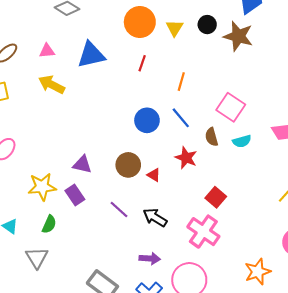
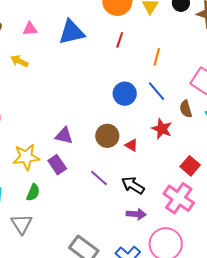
yellow arrow: (52, 85) -> (19, 61), moved, size x0.7
purple arrow: (150, 258) -> (136, 214), moved

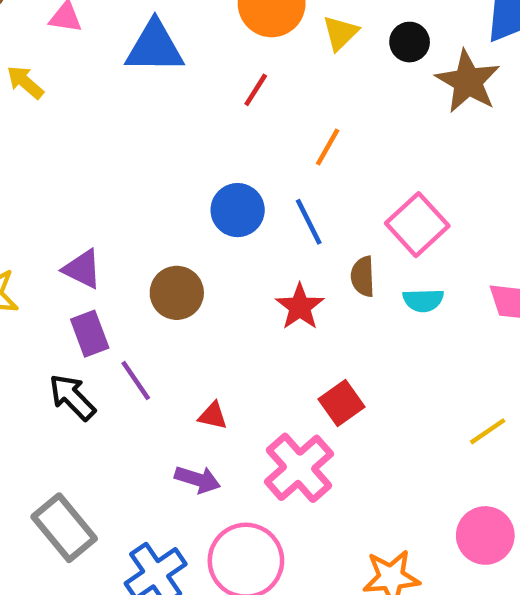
red triangle: (131, 145) -> (213, 416), moved, turned -32
purple rectangle: (57, 165) -> (90, 334), moved
black arrow: (133, 185) -> (72, 397), moved

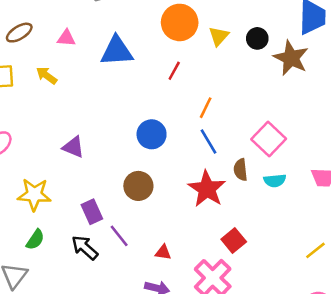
orange line: (328, 147) -> (206, 108), moved
blue circle: (238, 210) -> (152, 134), moved
purple triangle: (82, 269) -> (73, 147), moved
red star: (300, 307) -> (207, 189), size x1.4

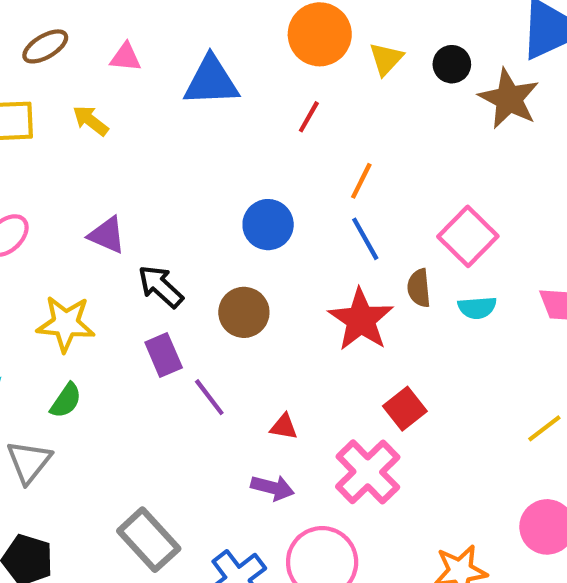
purple triangle: (73, 147) -> (107, 235), moved
black arrow: (85, 248) -> (161, 286), moved

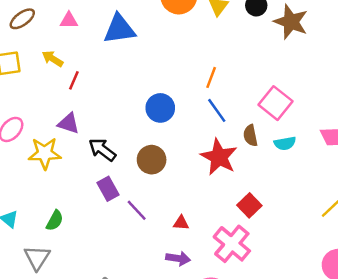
red line: (309, 117) -> (74, 80), moved
yellow star: (66, 324) -> (45, 153), moved

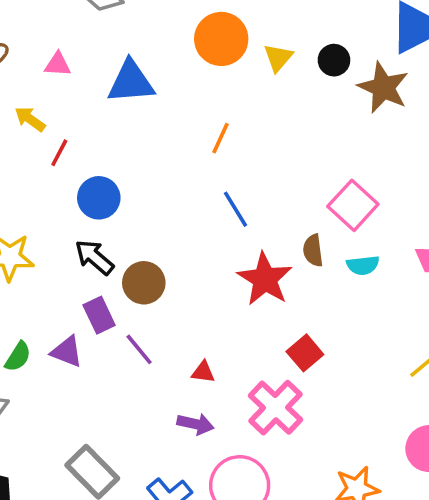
orange line: (211, 77) -> (221, 138), moved
blue circle: (160, 108) -> (99, 198), moved
blue line: (217, 110) -> (235, 209), moved
purple triangle: (69, 123) -> (67, 352), moved
brown circle: (152, 160) -> (144, 283), moved

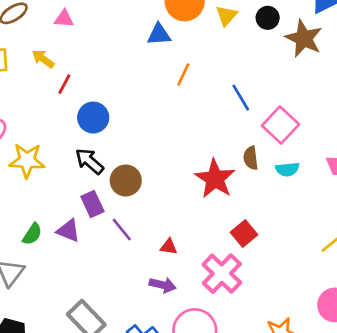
blue triangle: (131, 82) -> (159, 35), moved, size x0.7
blue line: (235, 209) -> (241, 98), moved

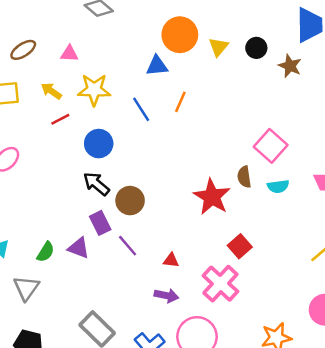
brown star: (304, 38) -> (290, 66), size x0.7
red line: (64, 84) -> (60, 119), moved, turned 36
blue line: (241, 98) -> (141, 109), moved
yellow star: (27, 161) -> (94, 90), moved

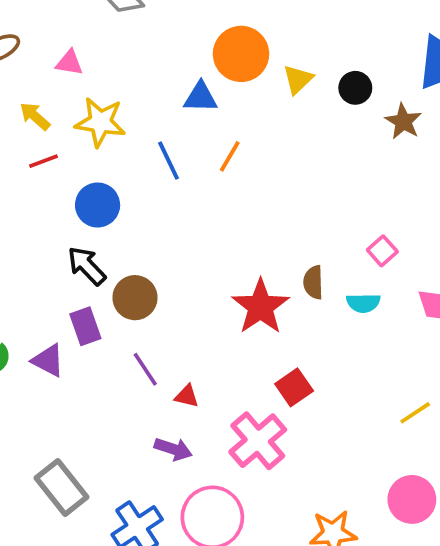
pink square: (271, 146) -> (382, 251), moved, size x0.6
purple line: (128, 246) -> (145, 369), moved

